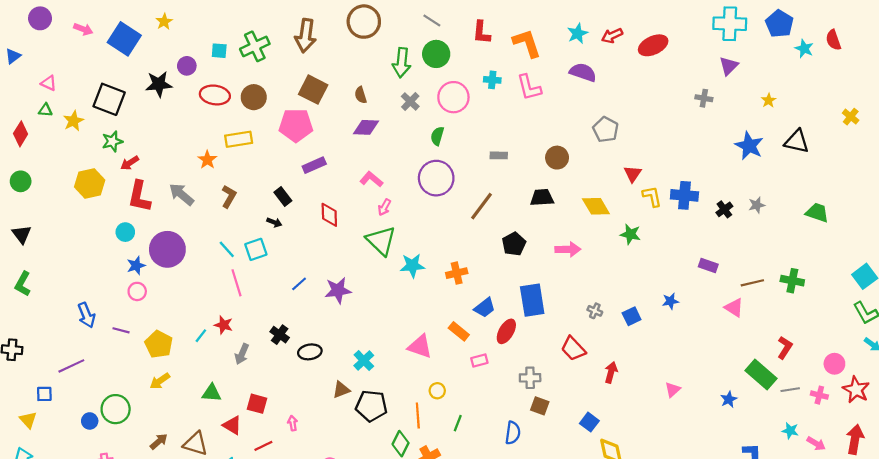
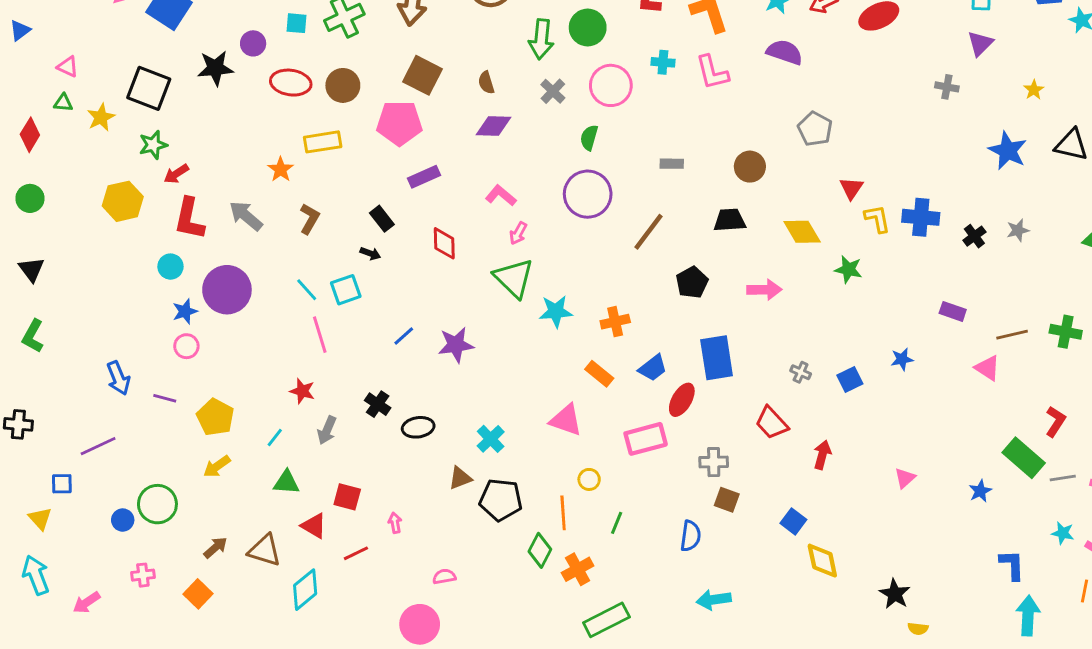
orange rectangle: (459, 331) -> (599, 374), moved
cyan line: (201, 336) -> (275, 437), moved
pink rectangle: (479, 361) -> (646, 439), size x1.8

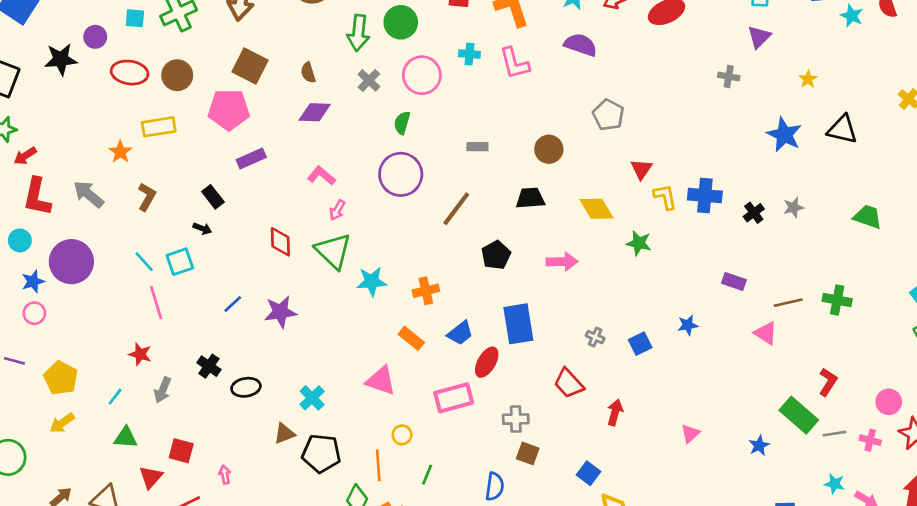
red diamond: (444, 243) -> (280, 242), moved
red triangle: (314, 526) -> (151, 477), turned 40

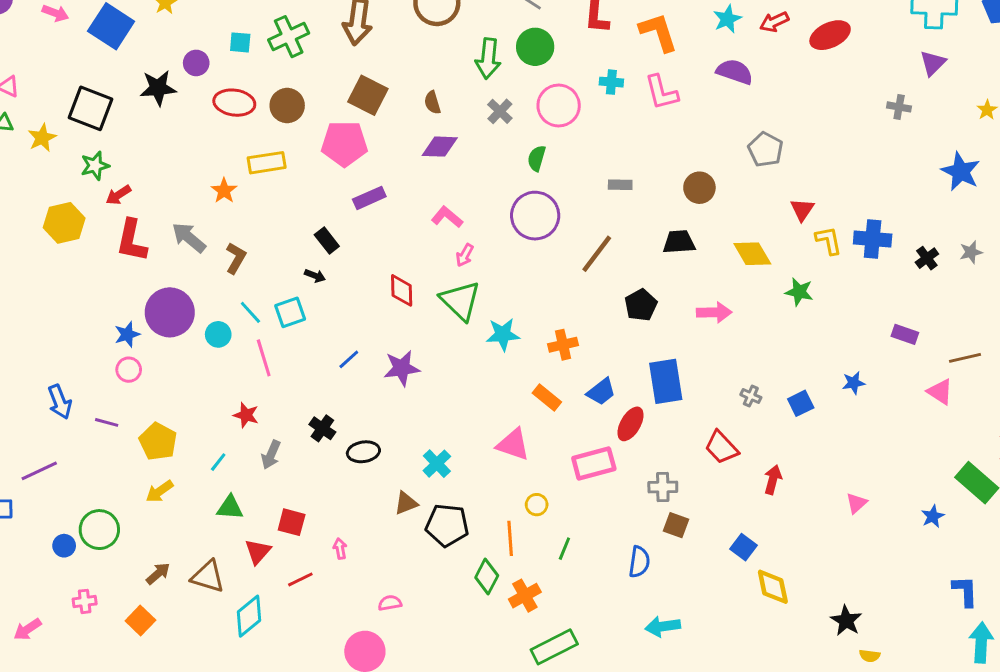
brown L-shape: (147, 197) -> (236, 258), moved
cyan circle: (20, 240) -> (218, 334), moved

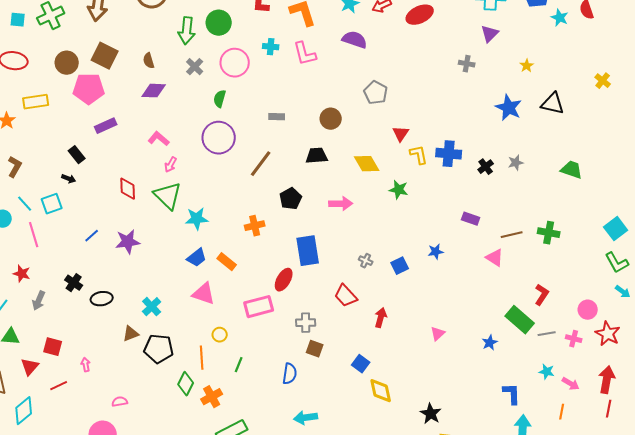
brown circle: (287, 106) -> (67, 63), moved
orange cross: (563, 345) -> (255, 226), moved
blue trapezoid: (601, 392) -> (197, 258), moved

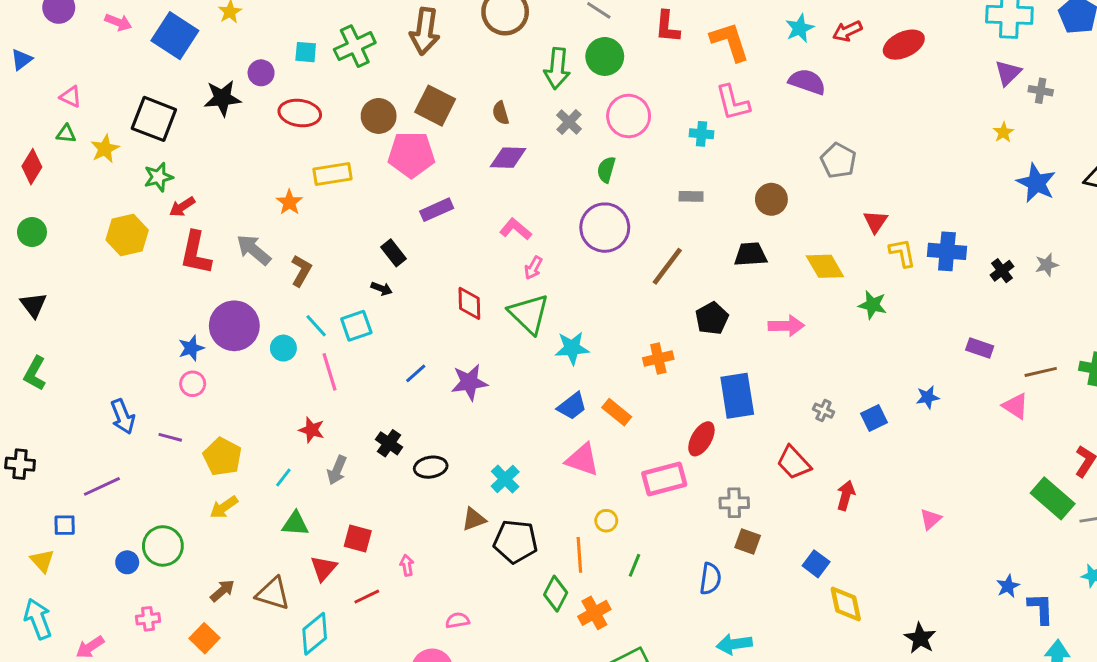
cyan cross: (271, 47) -> (701, 134), moved
gray cross: (467, 64) -> (1041, 91), moved
yellow star: (527, 66) -> (1003, 132), moved
blue star: (490, 343) -> (1008, 586), moved

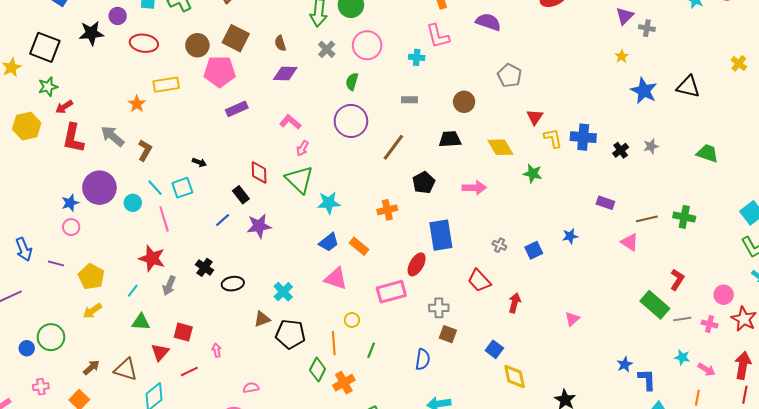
black rectangle: (393, 253) -> (241, 195), moved
red star: (312, 430) -> (152, 258), size x1.5

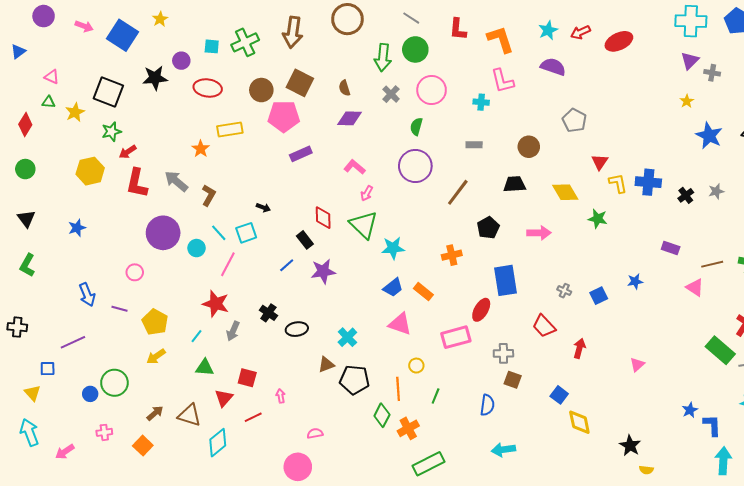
blue star: (70, 203) -> (77, 228), moved
pink line: (164, 219) -> (228, 264), turned 45

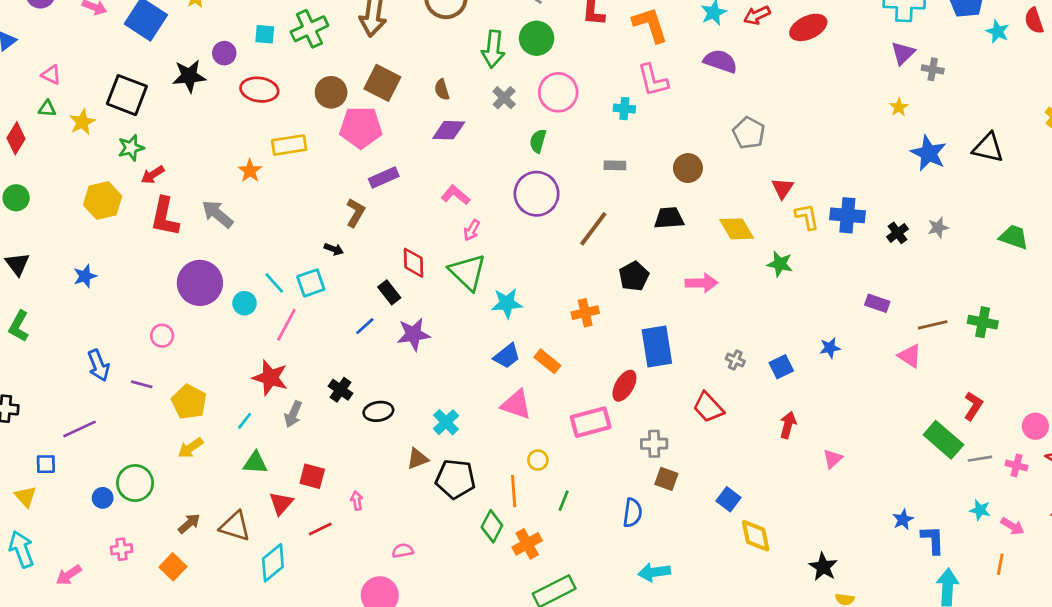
brown L-shape: (209, 195) -> (355, 213), moved
red arrow: (579, 348) -> (788, 425), moved

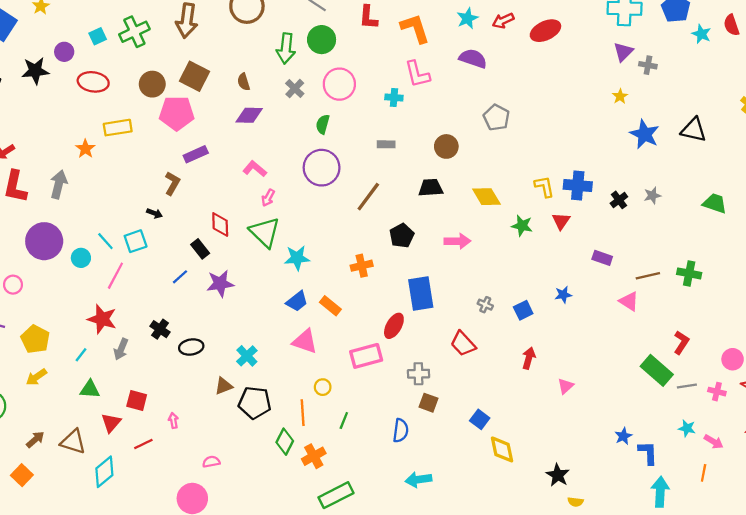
cyan square: (265, 34) -> (98, 36), turned -30
red triangle: (783, 188) -> (561, 221), moved
gray arrow: (217, 214) -> (59, 184), turned 64

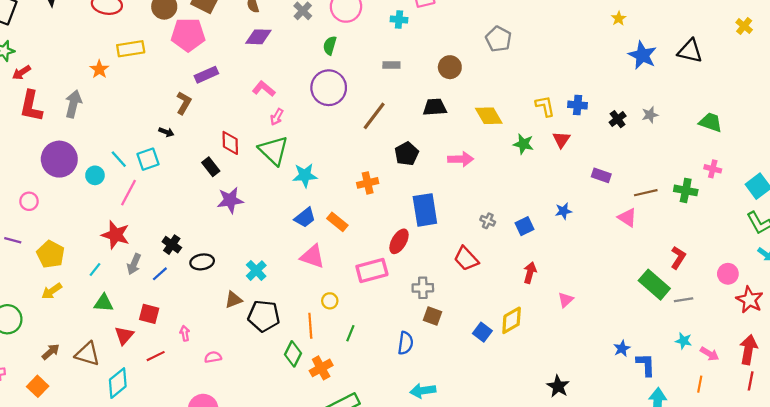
blue cross: (578, 185) -> (578, 105), size x0.7
blue line: (180, 277) -> (160, 274), moved
pink cross: (717, 392) -> (713, 169), moved
yellow diamond: (502, 449) -> (512, 320), moved, turned 72
pink semicircle: (211, 462) -> (213, 357), moved

